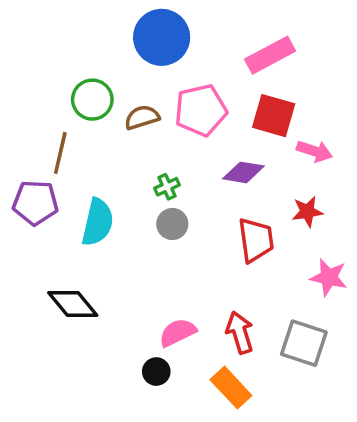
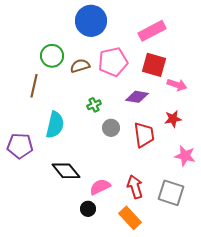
purple pentagon: (35, 203) -> (20, 146), moved
gray circle: (172, 224) -> (111, 128), moved
black diamond: (73, 304) -> (66, 171), moved

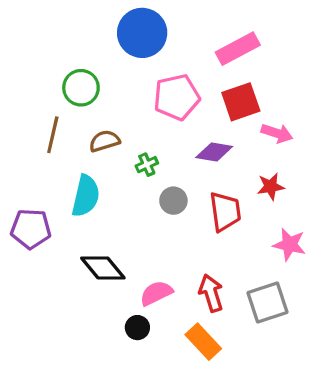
red square: (154, 65) -> (241, 102), turned -35
brown semicircle: (80, 66) -> (104, 141), moved
gray square: (171, 193) -> (267, 302), turned -36

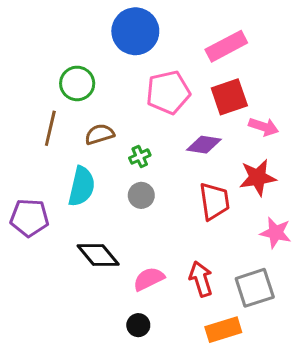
red star: (271, 186) -> (258, 177), size x1.4
gray circle: (173, 201) -> (141, 195), moved
black circle: (137, 328) -> (138, 325), moved
orange rectangle: (203, 342) -> (223, 330), moved, turned -64

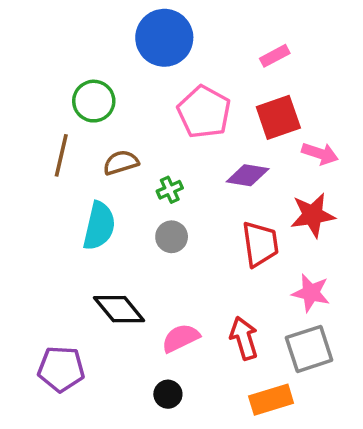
pink rectangle: (226, 46) -> (275, 56), size x0.6
pink pentagon: (168, 92) -> (204, 112), turned -30
purple pentagon: (29, 218) -> (61, 369), moved
pink star: (276, 233) -> (311, 293), moved

